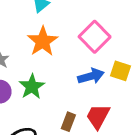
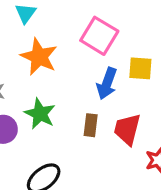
blue arrow: (91, 76) -> (107, 84), turned 140
brown rectangle: (68, 122) -> (91, 125), moved

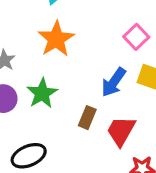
pink square: (99, 36) -> (136, 37), moved, size x0.7

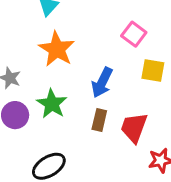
blue arrow: (114, 82) -> (102, 83), moved

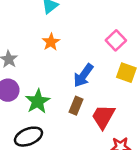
orange star: (57, 49) -> (51, 42), size x0.6
green star: (52, 104) -> (38, 101), moved

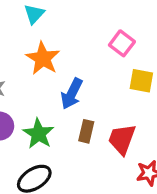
orange star: (51, 42) -> (43, 58), size x1.5
blue arrow: (83, 75) -> (72, 94), moved

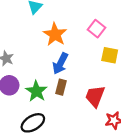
orange star: (43, 58) -> (55, 34), moved
brown rectangle: (86, 131) -> (61, 87), moved

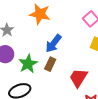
orange star: (55, 34) -> (40, 14), moved, turned -30

